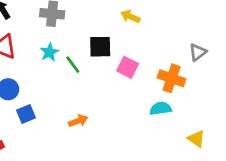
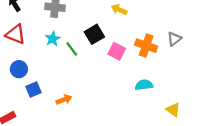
black square: (100, 47) -> (94, 34), turned -30
orange cross: (172, 78) -> (146, 46), moved
orange arrow: (78, 121) -> (64, 100), moved

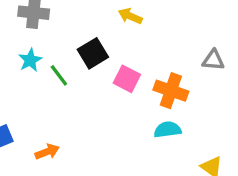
gray triangle: (174, 39) -> (213, 60), turned 42
orange cross: (146, 46) -> (171, 91), moved

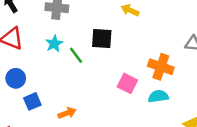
black square: (93, 53) -> (102, 39), turned 35
pink square: (127, 79) -> (127, 83), moved

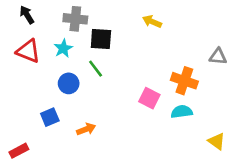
black square: (102, 39) -> (101, 39), moved
cyan star: (54, 44) -> (63, 48), moved
blue circle: (16, 78) -> (69, 83), moved

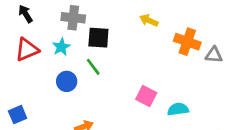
red triangle: (28, 51) -> (27, 50), turned -45
orange cross: (184, 81) -> (187, 42), moved
blue square: (50, 117) -> (18, 115), moved

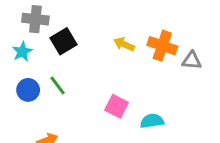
yellow arrow: (149, 20) -> (124, 44), moved
black square: (98, 38) -> (64, 41), turned -35
green line: (93, 67) -> (58, 86), moved

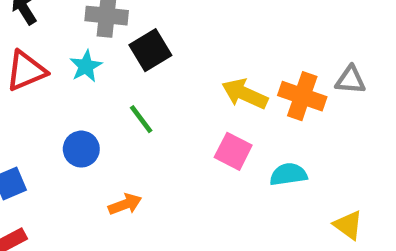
yellow arrow: (124, 44) -> (245, 94), moved, size x1.4
orange cross: (162, 46) -> (302, 96), moved
blue circle: (28, 90) -> (81, 149), moved

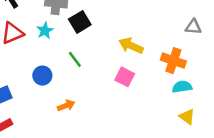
gray triangle: (351, 80) -> (193, 27), moved
orange cross: (302, 96) -> (173, 61), moved
cyan semicircle: (288, 174) -> (182, 87), moved

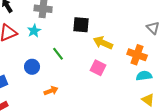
black square: (80, 22) -> (81, 25), moved, turned 36
gray triangle: (193, 27) -> (153, 28), turned 40

